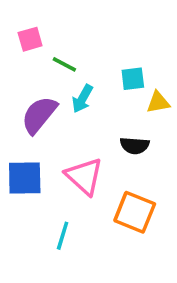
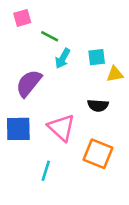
pink square: (30, 39) -> (22, 18), moved
green line: (64, 64) -> (50, 36), moved
cyan arrow: (82, 99) -> (63, 58), moved

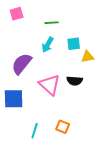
green line: (50, 36) -> (52, 23), moved, turned -32
pink triangle: (61, 128) -> (50, 85), moved
orange square: (98, 154) -> (63, 127), moved, size x0.6

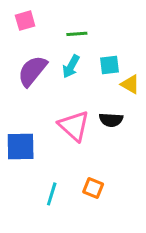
yellow triangle: (88, 57) -> (130, 84), turned 40
purple semicircle: (22, 64) -> (32, 71), moved

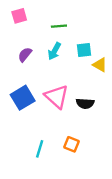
purple semicircle: (32, 71) -> (25, 55), size x0.6
black semicircle: (111, 120) -> (85, 103), moved
blue square: (21, 146) -> (23, 98), moved, turned -30

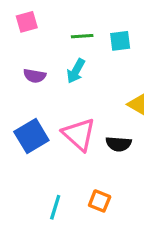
cyan square: (84, 50) -> (120, 41), moved
purple semicircle: (25, 55) -> (35, 76), turned -119
yellow triangle: (100, 65) -> (138, 104), moved

